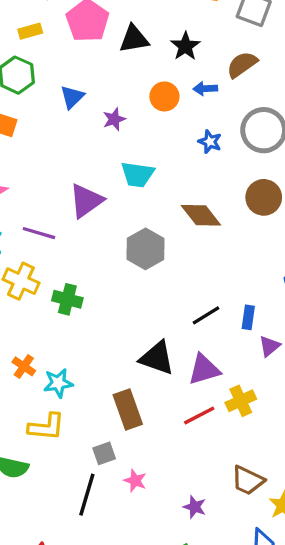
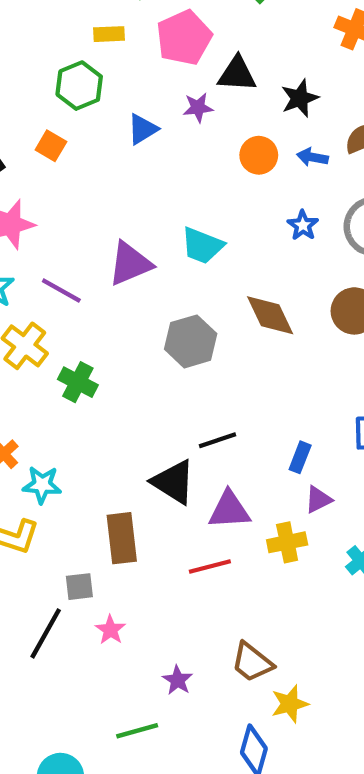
purple star: (114, 119) -> (198, 108), moved
black line: (206, 315) -> (217, 440), moved
yellow cross: (241, 401) -> (287, 542), moved

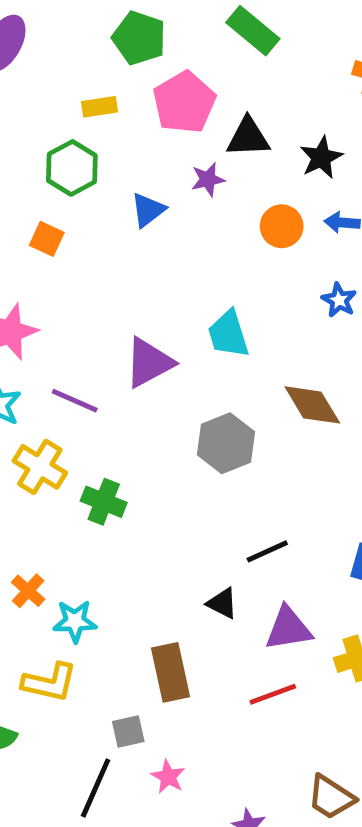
cyan trapezoid: (202, 246) -> (228, 334), turned 57
black triangle: (173, 482) -> (222, 603), size x0.6

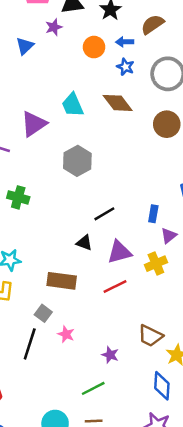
blue star: (339, 300) -> (125, 67), moved
brown diamond: (312, 405) -> (118, 103), moved
brown rectangle: (171, 672) -> (62, 281), turned -64
gray square: (128, 731) -> (43, 313), turned -35

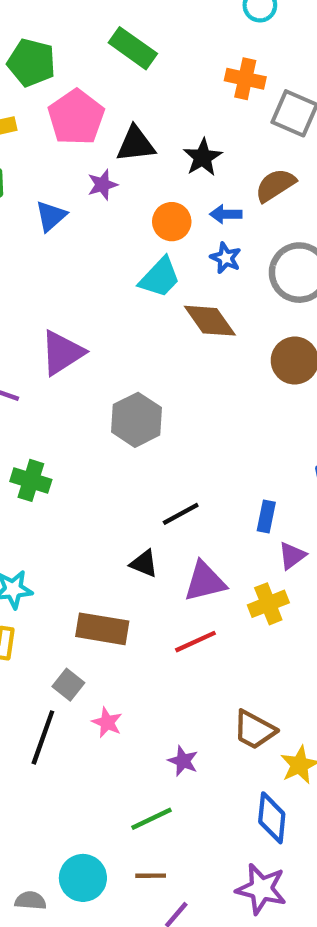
cyan trapezoid: (73, 105) -> (160, 278), moved, turned -115

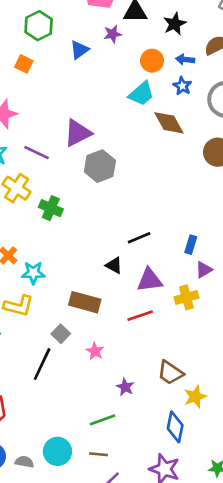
gray hexagon: (136, 420) -> (100, 166), moved
pink star: (107, 722) -> (95, 351), moved

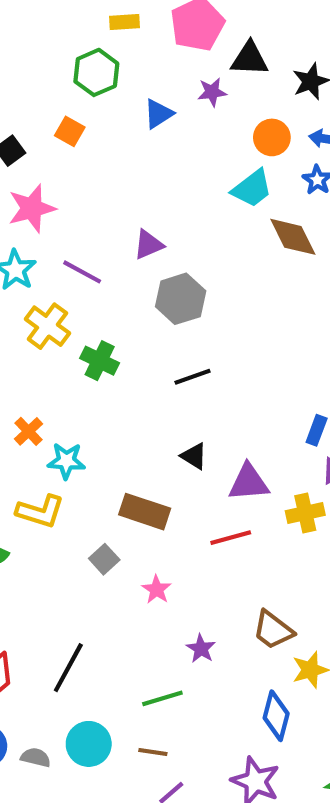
purple triangle: (78, 133) -> (148, 245), size x0.7
black line: (139, 238) -> (193, 377), moved
black line: (42, 364) -> (68, 668), moved

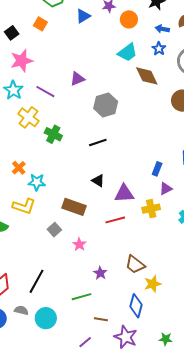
orange circle: (272, 137) -> (129, 19), moved
gray hexagon: (181, 299) -> (106, 105), moved
brown line: (153, 752) -> (101, 319), moved
gray semicircle: (36, 757) -> (21, 310), moved

